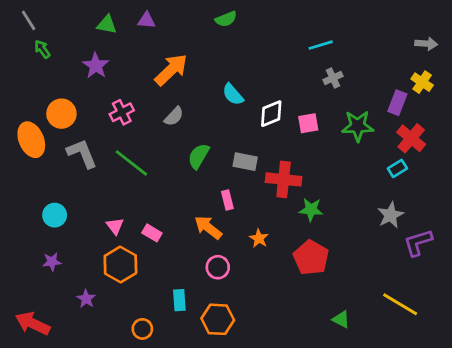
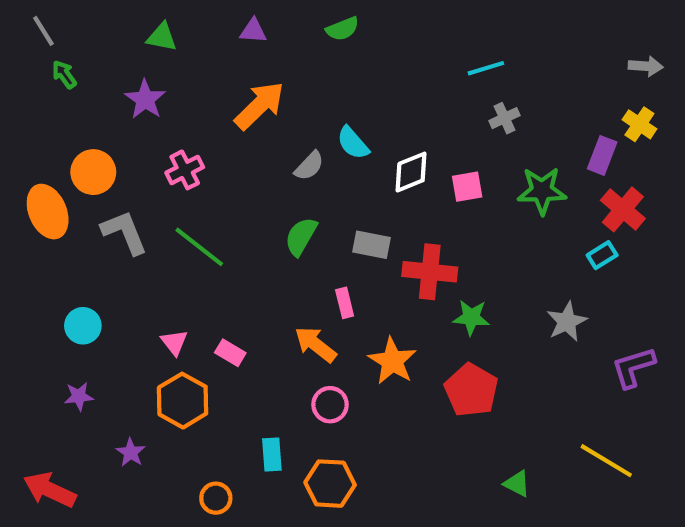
purple triangle: (146, 20) -> (253, 31), moved
gray semicircle: (174, 116) -> (309, 166), moved
gray star: (391, 215) -> (567, 322), moved
orange star: (259, 238) -> (392, 361), size x1.6

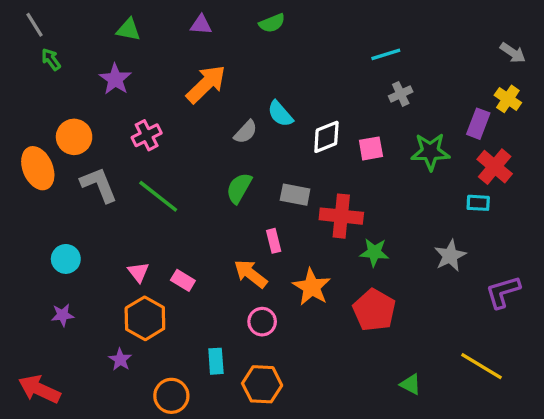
gray arrow: (646, 66) -> (513, 53), turned 30
cyan rectangle: (602, 255) -> (478, 203), turned 35
purple star: (131, 452) -> (120, 360), moved
orange circle: (216, 498) -> (171, 396), size x1.4

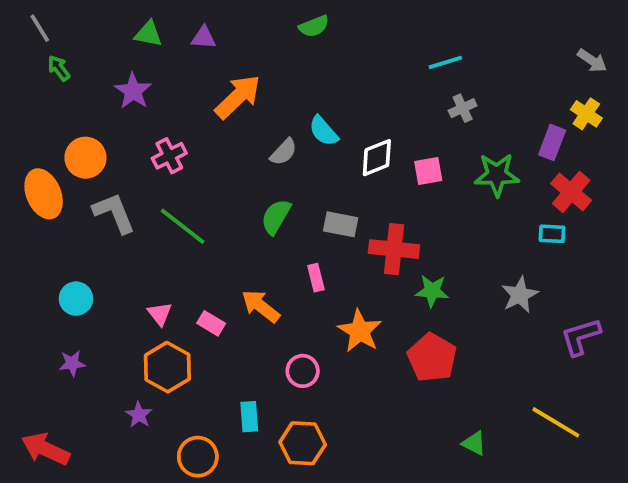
purple triangle: (201, 25) -> (204, 38), moved
orange arrow: (251, 274) -> (261, 306), moved

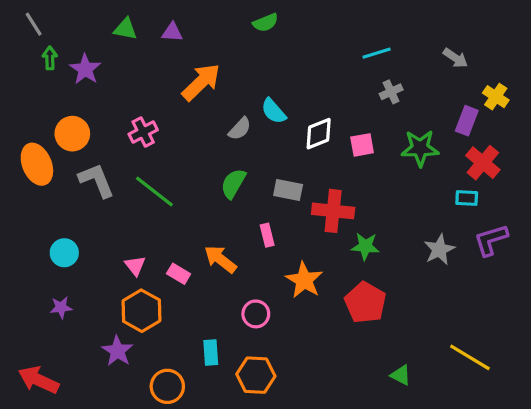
gray arrow: (592, 61) -> (455, 58), moved
green arrow: (59, 68) -> (50, 58), turned 35
purple star: (133, 91) -> (85, 69), moved
purple L-shape: (581, 337) -> (491, 240), moved
purple star: (139, 415) -> (117, 351), size x1.4

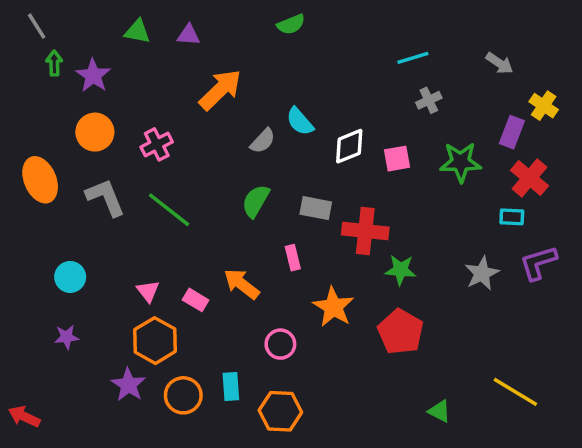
orange circle: (72, 134) -> (95, 132), moved
red arrow: (39, 380) -> (24, 417), moved, size x0.7
orange circle: (167, 386) -> (183, 395), moved

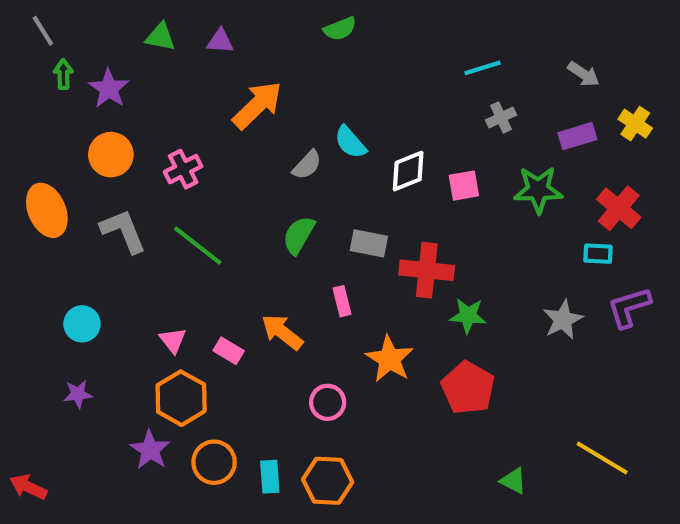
purple rectangle: (512, 132) -> (577, 136), moved, turned 52
cyan rectangle: (231, 386) -> (270, 477), moved

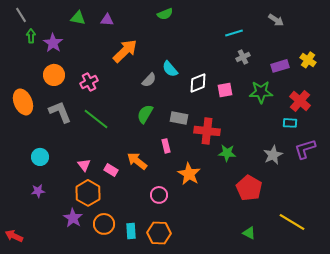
gray arrow: (584, 74) -> (276, 20), moved
red pentagon: (468, 388) -> (249, 188), moved

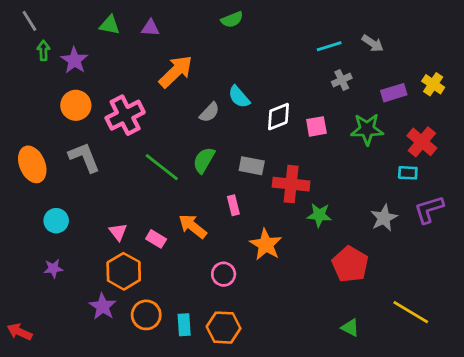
gray arrow: (276, 20) -> (373, 43), moved
pink cross: (89, 82) -> (125, 115), size x1.5
orange ellipse: (23, 102) -> (32, 164), moved
green line: (96, 119) -> (162, 167), moved

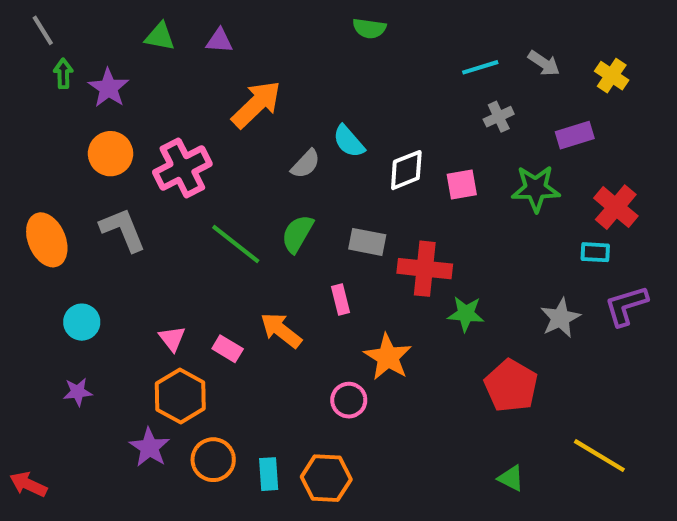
green semicircle: (232, 19) -> (369, 28), moved, turned 30
yellow cross: (433, 84) -> (612, 76), moved
pink circle: (224, 274) -> (349, 400), moved

